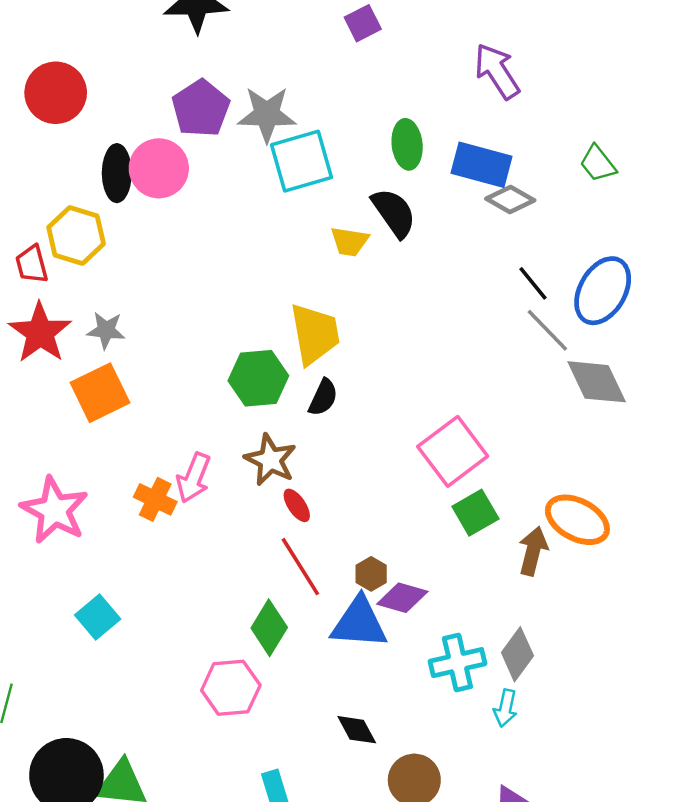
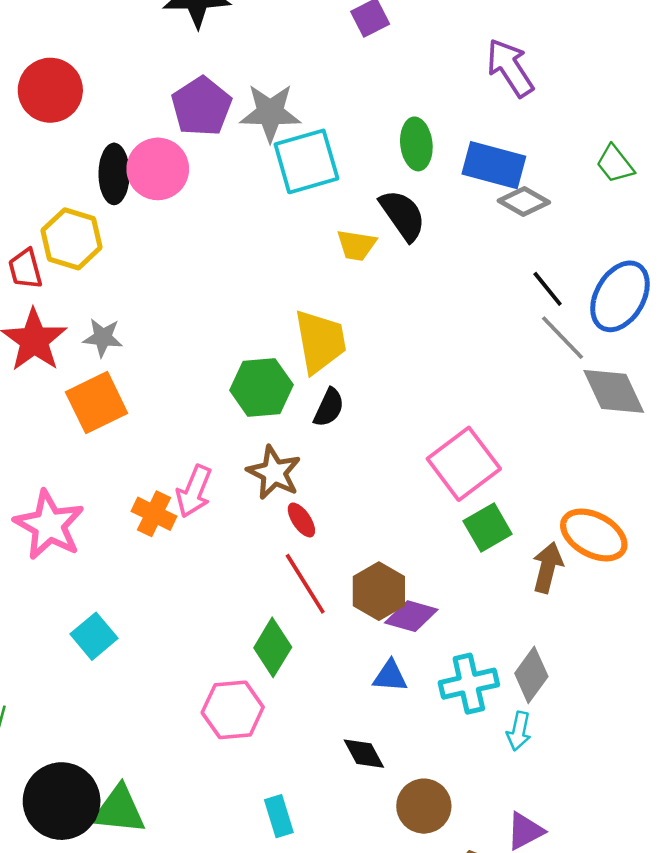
brown hexagon: (371, 574) -> (379, 591), size x1.6
blue triangle: (359, 623) -> (390, 676), moved, size x0.6

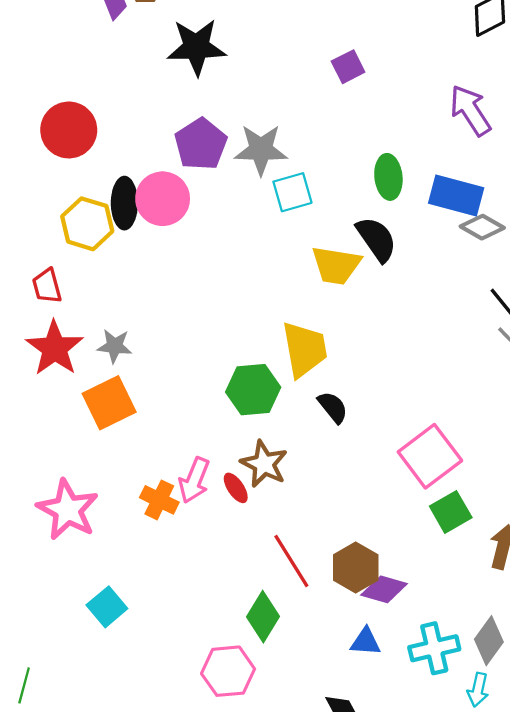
cyan square: (306, 161) -> (292, 192), size x0.7
yellow hexagon: (72, 239) -> (87, 224), moved
yellow trapezoid: (356, 245) -> (336, 265), size x1.4
black semicircle: (329, 408) -> (333, 407), moved, turned -64
red ellipse: (301, 520) -> (236, 488), moved

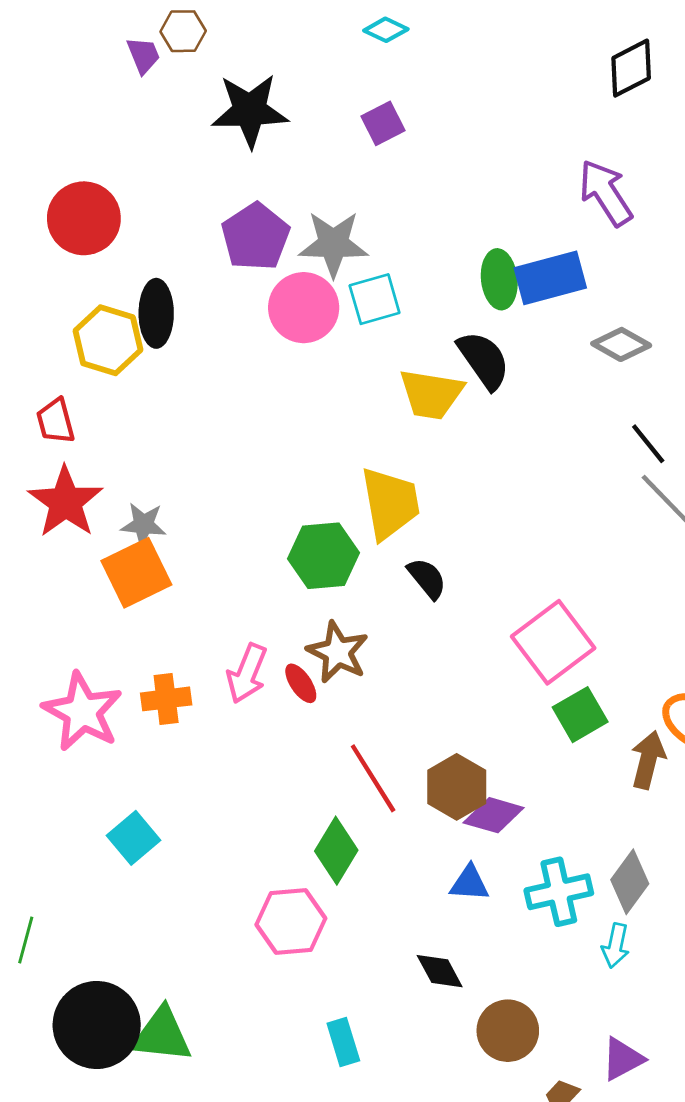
purple square: (348, 67) -> (383, 123), moved
blue rectangle: (456, 195) -> (550, 278), moved, turned -30
pink circle: (163, 199) -> (304, 308), moved
gray star: (115, 346) -> (143, 525), moved
orange cross: (159, 500) -> (166, 699), moved, turned -33

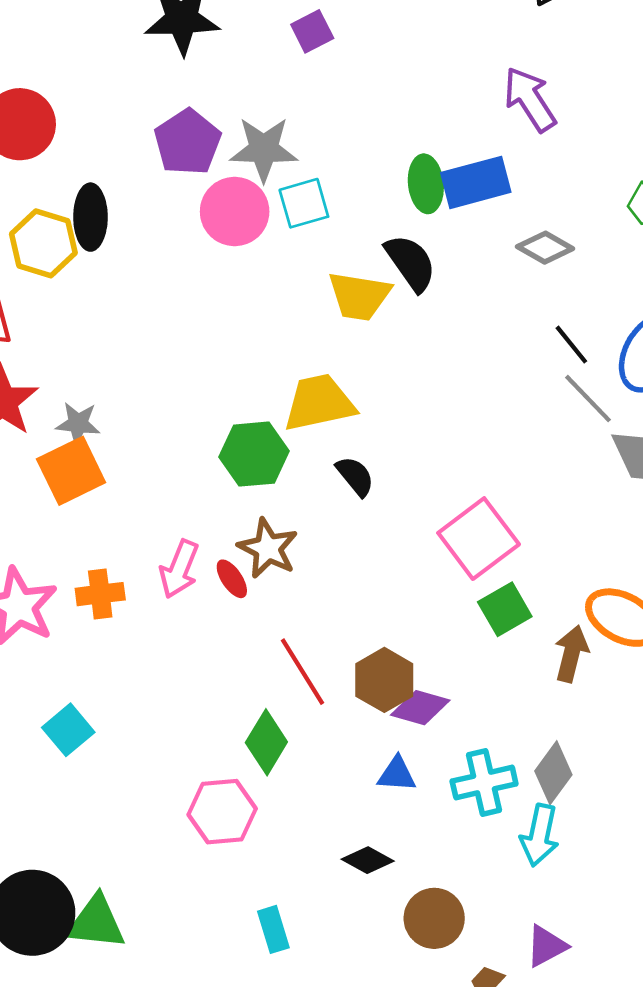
yellow trapezoid: (390, 503) -> (319, 403), turned -92
cyan arrow: (616, 946) -> (540, 835), size x1.4
black diamond: (440, 971) -> (368, 860), turned -33

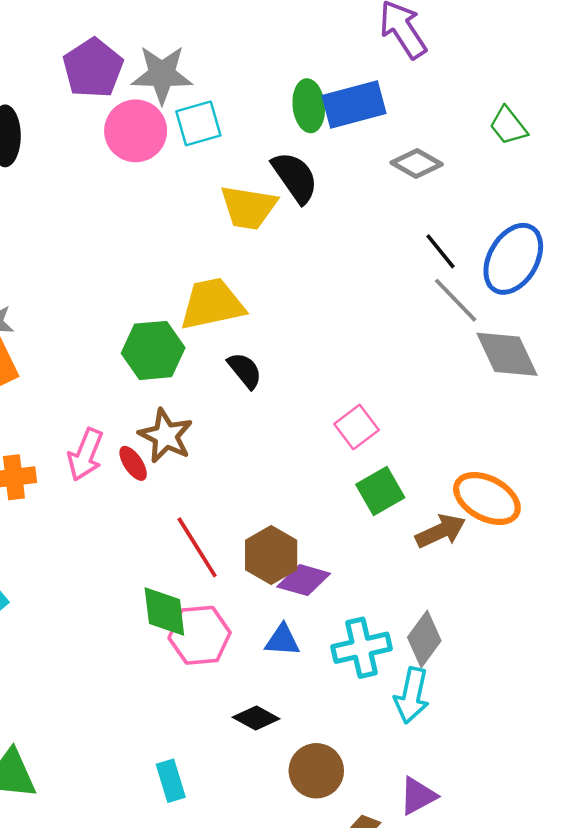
pink square: (479, 539) -> (356, 427), size x0.6
brown arrow: (571, 654) -> (441, 531), turned 51
green diamond: (266, 742) -> (164, 611), turned -38
pink hexagon: (222, 812) -> (200, 635), moved

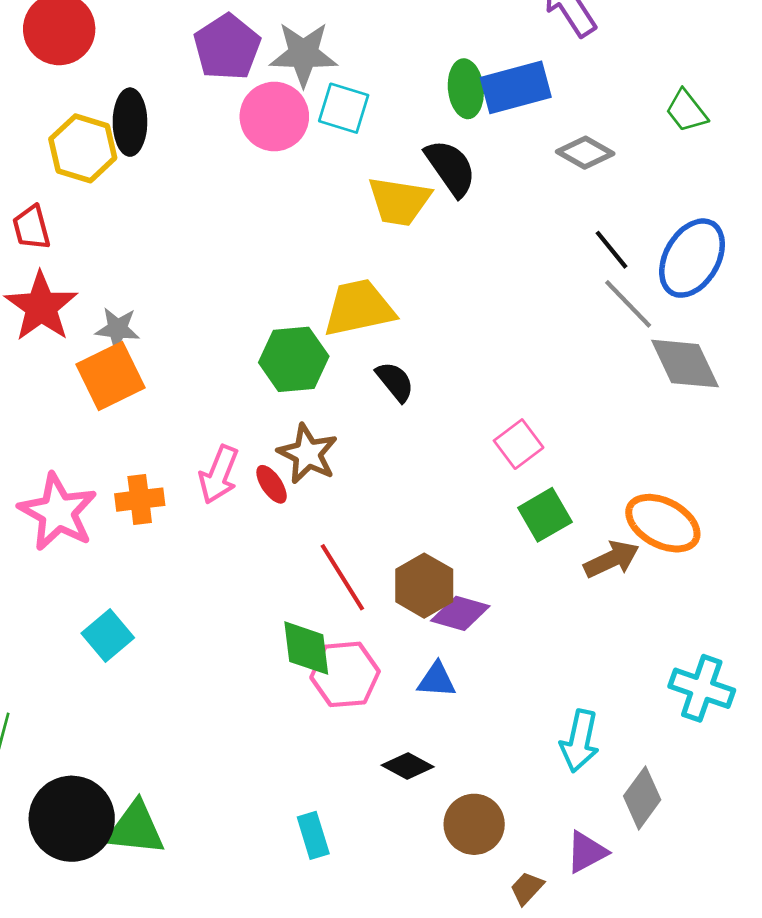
cyan square: (198, 123) -> (344, 108), turned 33
gray diamond: (424, 639) -> (642, 798), moved
cyan cross: (361, 648) -> (702, 688), moved, turned 32

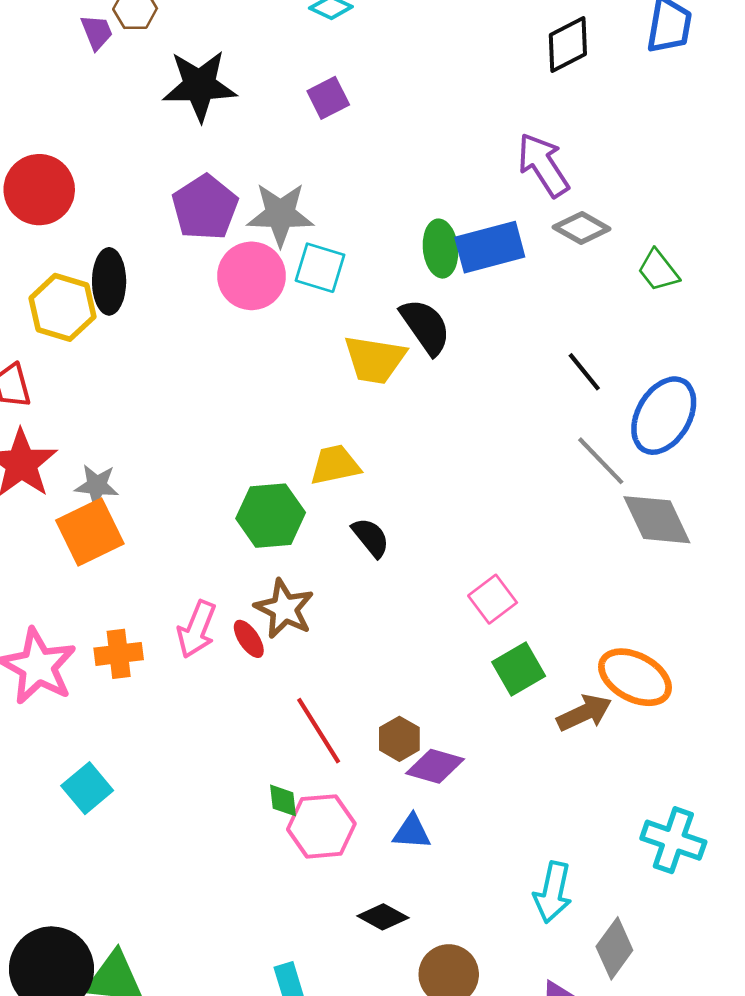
gray diamond: (585, 153) -> (582, 228), moved
black line: (612, 250) -> (584, 372), moved
yellow trapezoid: (359, 308) -> (335, 465), size x0.7
brown hexagon: (424, 586) -> (399, 739), size x0.7
green diamond: (306, 648) -> (283, 800), size x0.6

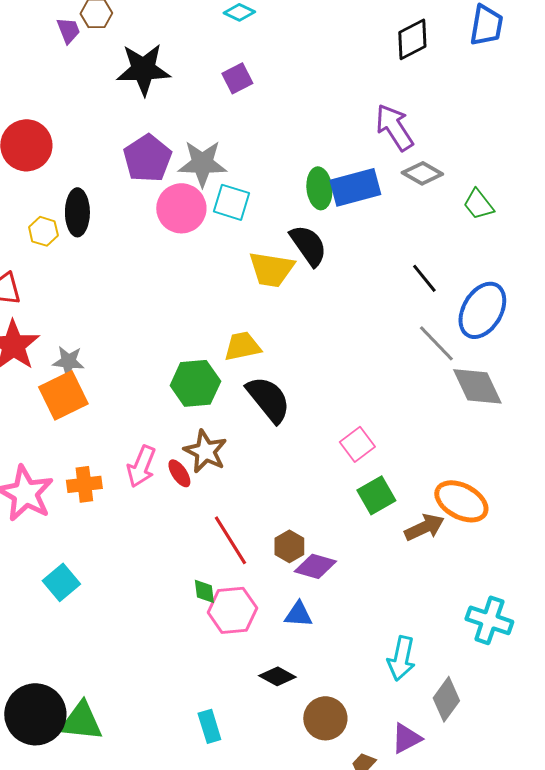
yellow hexagon: (62, 307) -> (43, 231), size x0.6
black semicircle: (371, 537) -> (268, 399), size x1.6

